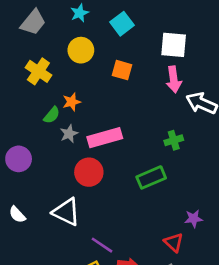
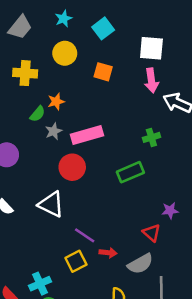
yellow cross: (38, 71) -> (25, 73), turned -30

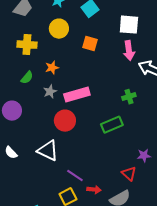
green semicircle: (38, 114) -> (27, 78), moved

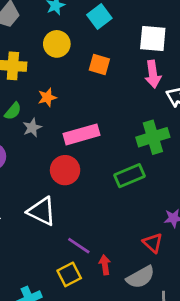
gray star: (50, 92) -> (32, 128), moved
green cross: (129, 97) -> (153, 137), size x1.6
red arrow: (94, 190) -> (105, 265), turned -104

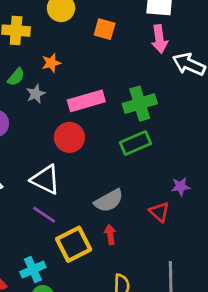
green cross: (153, 137) -> (140, 104), moved
purple line: (79, 246) -> (44, 215), moved
yellow square: (69, 274) -> (74, 244), size x1.4
gray semicircle: (140, 277) -> (109, 201), moved

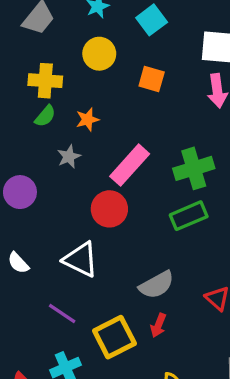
green semicircle: (16, 77) -> (45, 116), moved
pink rectangle: (86, 101) -> (130, 165), turned -32
purple line: (44, 215) -> (62, 314), moved
red arrow: (110, 234) -> (158, 325), turned -150

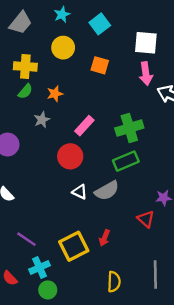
pink rectangle: (130, 165) -> (84, 126), size x0.7
white triangle: (81, 260) -> (80, 192), moved, size x0.6
gray semicircle: (157, 285) -> (107, 191), moved
purple line: (62, 314) -> (26, 239), moved

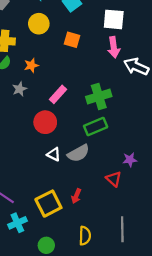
green circle: (48, 290) -> (46, 245), moved

